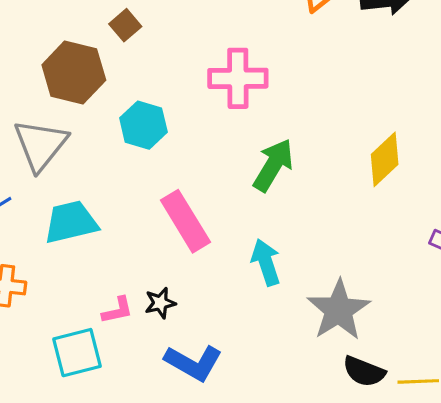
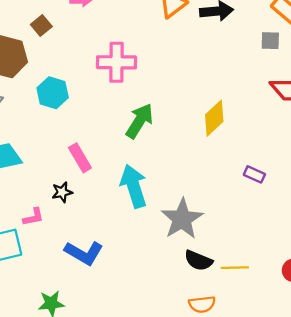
pink rectangle: (185, 221) -> (80, 158), size x0.7
cyan arrow: (266, 262) -> (134, 186), size x1.4
black star: (160, 303) -> (62, 192), moved

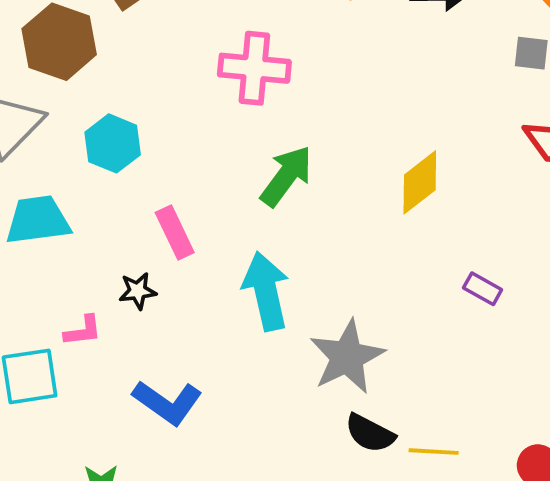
cyan hexagon: (53, 93) -> (113, 143), moved

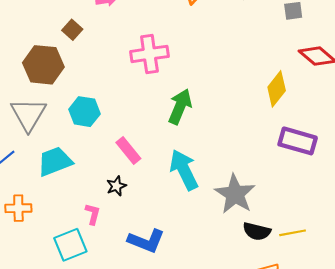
yellow diamond: (420, 182) -> (277, 89), moved
purple rectangle: (483, 289) -> (298, 141), size x1.8
pink L-shape: (83, 331) -> (93, 214), turned -55

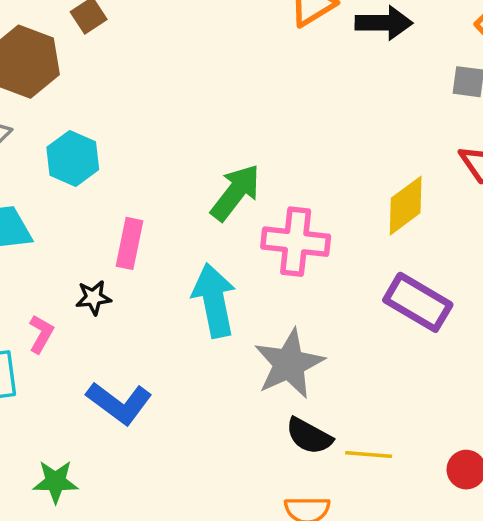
pink cross: (149, 54) -> (296, 242), moved
pink rectangle: (128, 151) -> (129, 243), turned 36

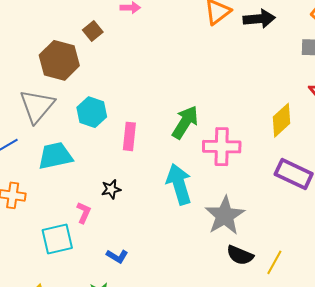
pink rectangle: (129, 243) -> (129, 136), moved
blue L-shape: (119, 403) -> (117, 256), moved, size x0.6
yellow line: (369, 455) -> (274, 262), turned -60

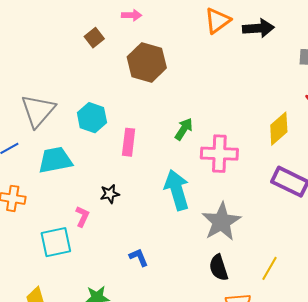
brown hexagon: (59, 60) -> (147, 62), moved
green arrow: (185, 122) -> (184, 129), size x0.7
black semicircle: (240, 255) -> (219, 268), moved, turned 48
blue L-shape: (117, 256) -> (139, 257), moved, turned -145

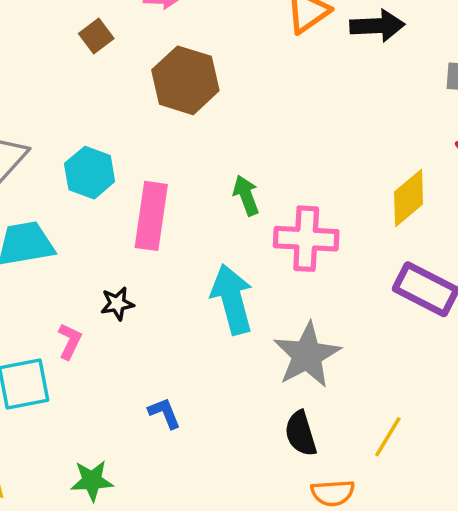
green arrow: (184, 129) -> (246, 195), turned -55
pink rectangle: (129, 142) -> (151, 216), size x1.4

